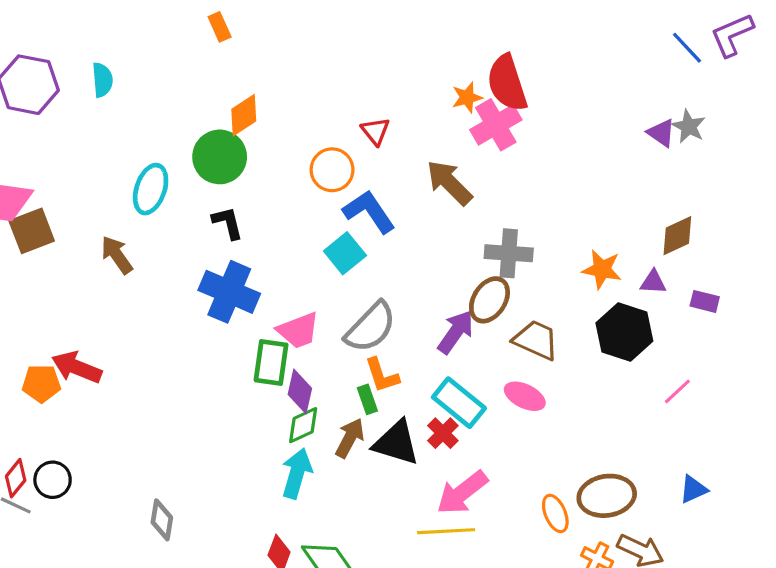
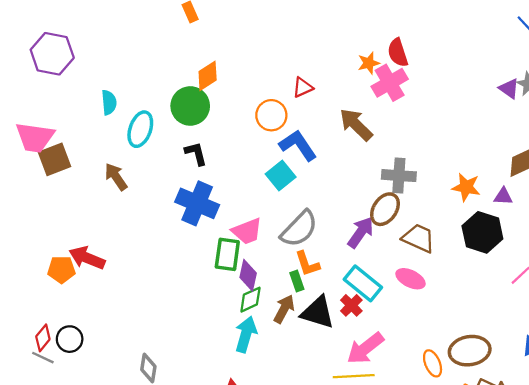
cyan semicircle: (102, 80) -> (109, 102), moved
red semicircle: (507, 83) -> (398, 53), size x0.7
red triangle: (375, 131) -> (303, 87), turned 45

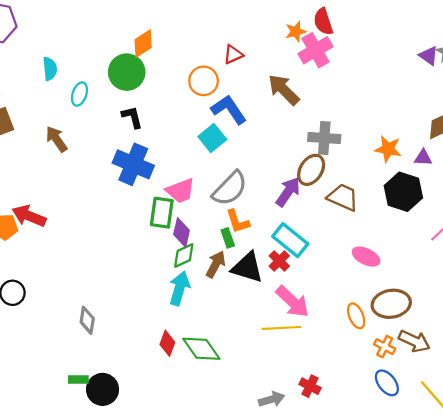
cyan ellipse: (140, 129) -> (79, 94), size x0.7
pink ellipse: (410, 279) -> (366, 257), moved
pink arrow: (365, 348) -> (292, 302), turned -99

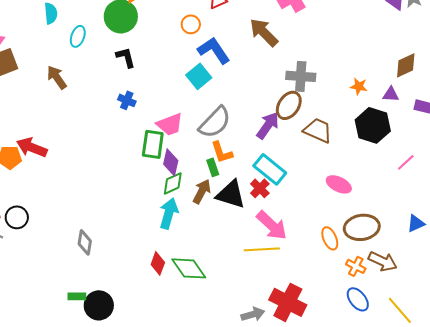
orange circle: (204, 81) -> (191, 24), size x0.7
orange star: (388, 149) -> (359, 86), size x0.7
blue cross: (133, 164) -> (127, 100), size x0.5
red cross: (310, 386) -> (288, 302), size x1.8

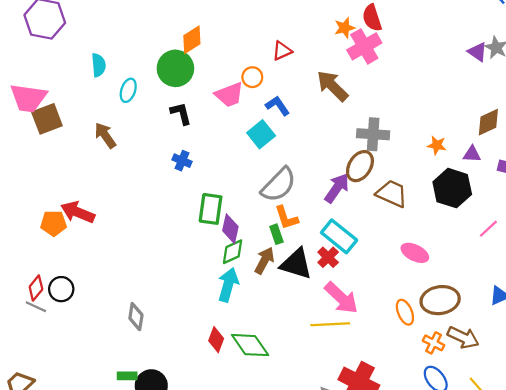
blue L-shape: (214, 50) -> (278, 106), size x0.7
pink trapezoid: (170, 124) -> (229, 95), moved

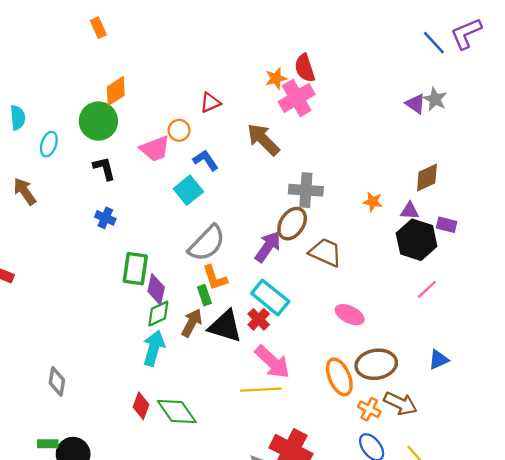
black hexagon: (452, 188) -> (417, 240), moved
orange ellipse: (405, 312) -> (339, 377), size x1.4

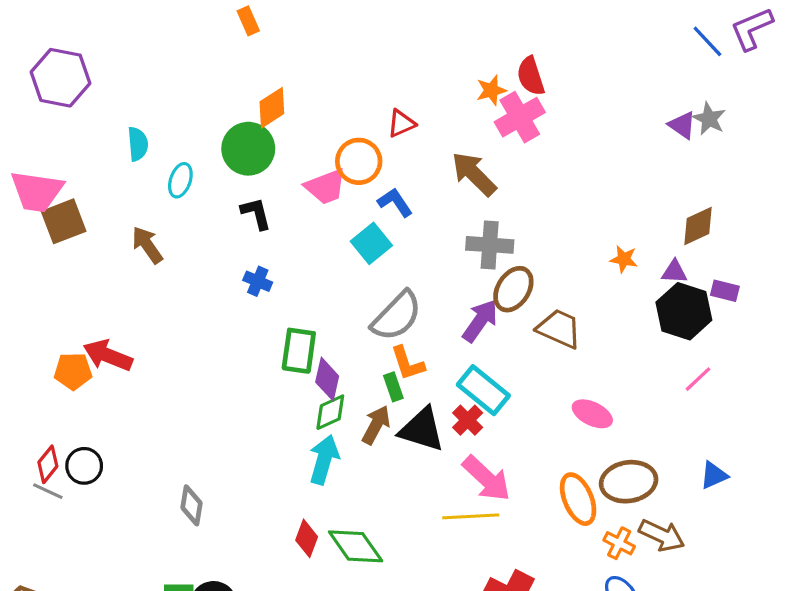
orange circle: (179, 130) -> (359, 161), size x1.5
gray cross: (306, 190) -> (490, 245), moved

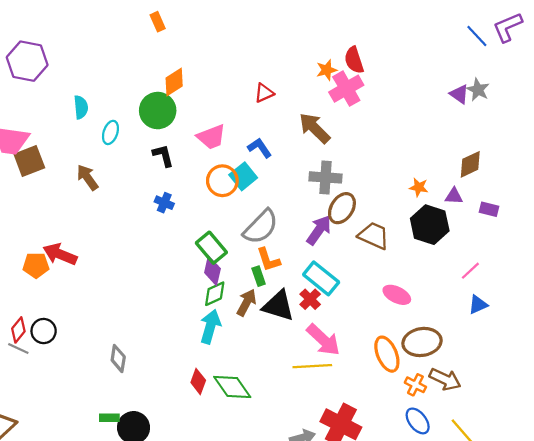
orange circle: (359, 161) -> (222, 181), moved
black hexagon: (684, 311) -> (430, 225), moved
green rectangle: (299, 351) -> (211, 248), moved, turned -48
blue triangle: (714, 475) -> (478, 305), moved

